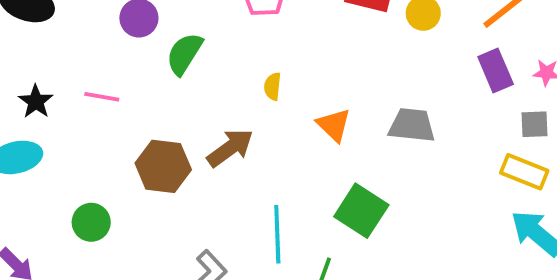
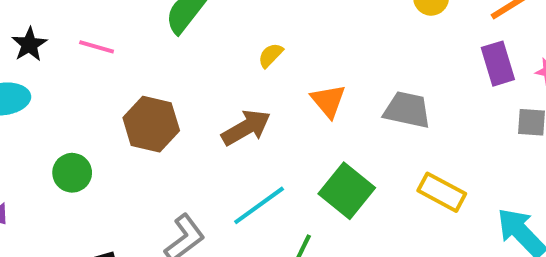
yellow semicircle: (273, 86) -> (271, 55), turned 32
brown arrow: (230, 148) -> (246, 128), moved
yellow rectangle: (524, 172) -> (442, 192), moved
cyan line: (277, 234) -> (259, 205), turned 50

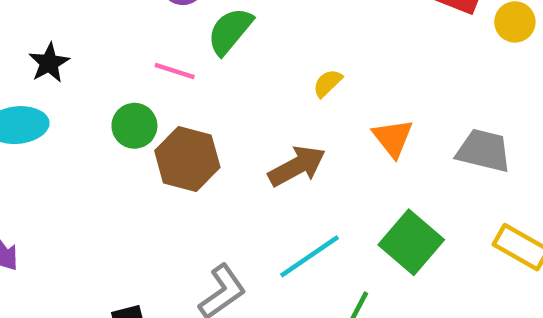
pink line: (97, 47) -> (175, 71), moved
green circle: (72, 173) -> (134, 126), moved

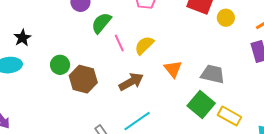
pink line: (175, 71) -> (119, 43), moved, turned 48
yellow semicircle: (328, 83) -> (144, 45), size x1.5
green square: (411, 242) -> (201, 105), moved

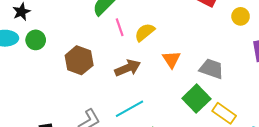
yellow circle: (226, 18) -> (241, 16), moved
green circle: (60, 65) -> (36, 40), moved

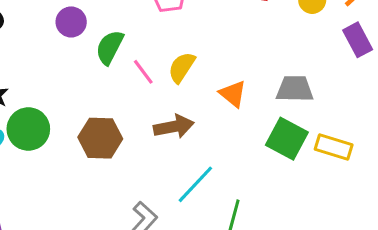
green circle: (36, 40) -> (28, 129), size x1.4
brown arrow: (128, 68) -> (174, 127), turned 30

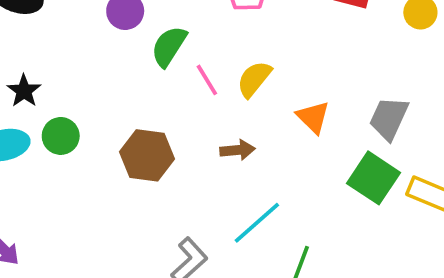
gray trapezoid: (295, 89) -> (389, 118), turned -72
brown arrow: (174, 127) -> (237, 150), size x0.7
green circle: (28, 129) -> (61, 136), size x0.7

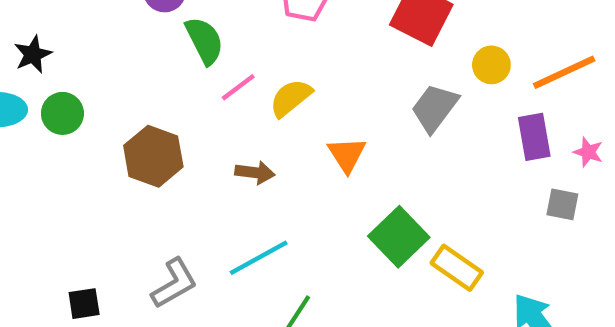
green semicircle: (169, 46) -> (204, 41), turned 108
pink line: (207, 80) -> (238, 87), turned 72
gray trapezoid: (389, 118) -> (435, 108), moved

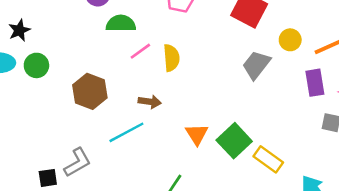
green semicircle: (204, 41) -> (121, 23), turned -64
yellow semicircle: (291, 98) -> (171, 58), turned 124
orange triangle: (347, 155) -> (197, 134), moved
cyan line: (259, 258) -> (126, 132), moved
gray L-shape: (174, 283) -> (78, 162), moved

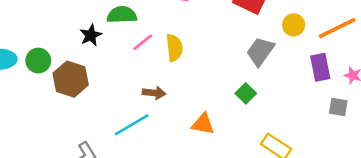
black star: (19, 30) -> (91, 35), moved
brown hexagon: (90, 91) -> (71, 79), moved
orange triangle: (197, 134) -> (203, 124), turned -45
green square: (234, 141) -> (246, 93), moved, size x0.6

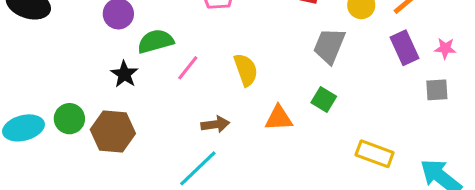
yellow semicircle: (174, 48) -> (246, 70), moved
orange triangle: (203, 124) -> (279, 118), moved

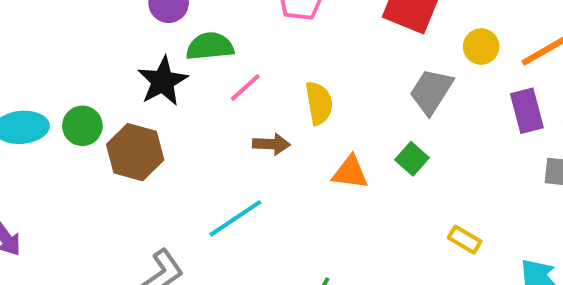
black star: (124, 74) -> (163, 81), size x1.4
brown arrow: (215, 124) -> (271, 144), moved
yellow rectangle: (375, 154) -> (465, 240), size x0.7

